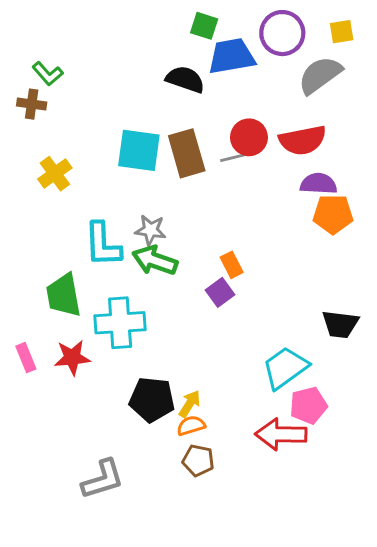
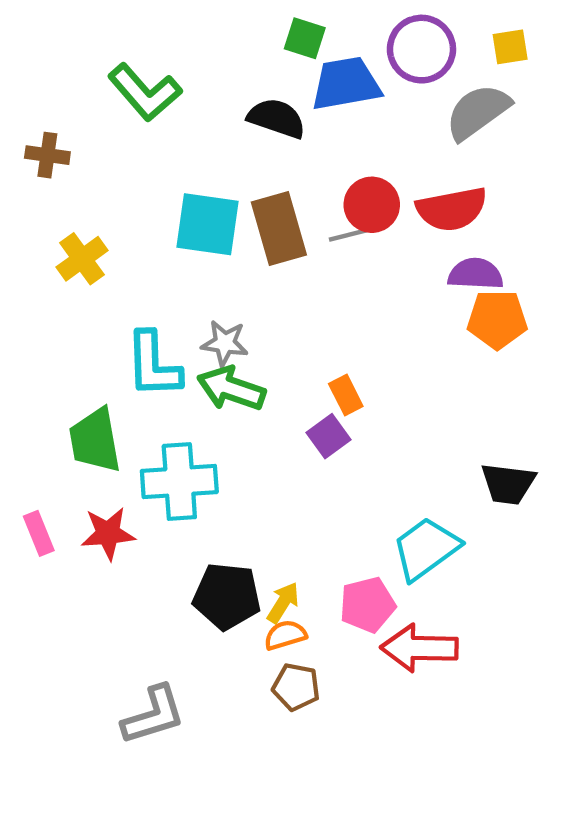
green L-shape: (48, 74) -> (145, 92), moved, size x1.6
pink pentagon: (308, 405) -> (367, 605), moved

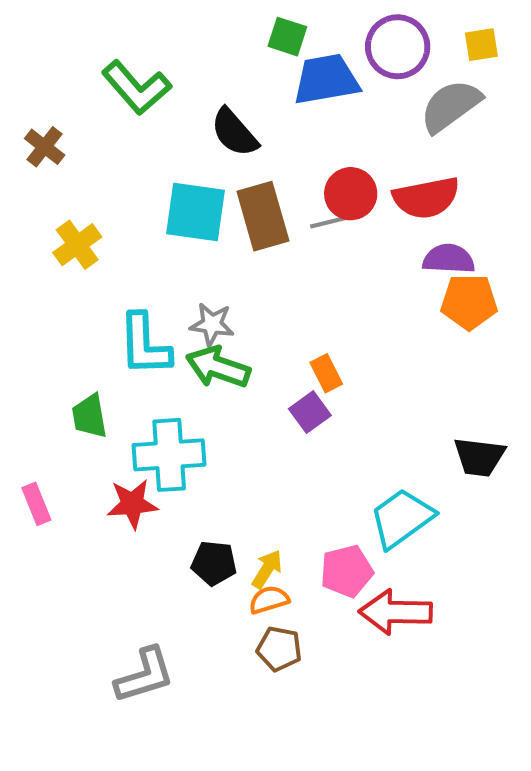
black semicircle: (277, 118) -> (234, 132), moved, turned -150
brown cross: (47, 155) -> (45, 147), turned 30
green trapezoid: (95, 440) -> (89, 416), size x0.7
red star: (108, 533) -> (132, 504), moved
black pentagon: (227, 596) -> (214, 563), size x0.7

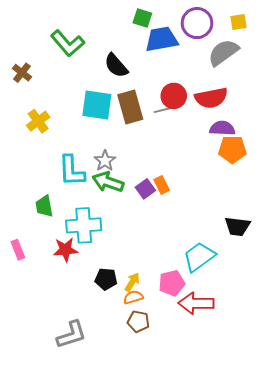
gray star: (212, 324) -> (105, 161), turned 30
purple square: (310, 412) -> (145, 189), moved

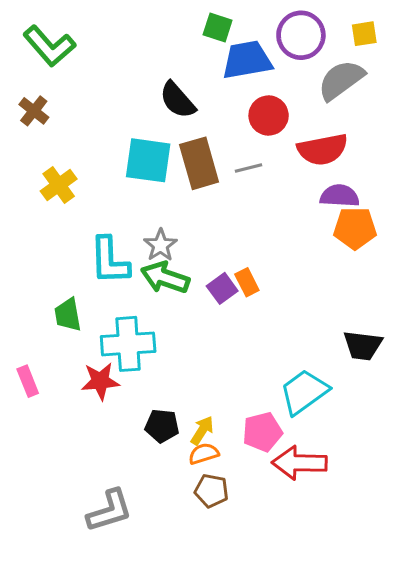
green L-shape: (67, 43) -> (49, 46), moved
red circle: (174, 96) -> (269, 116), moved

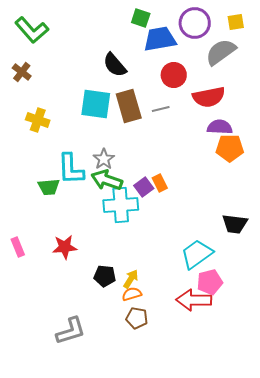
yellow cross: (59, 185) -> (38, 120), turned -35
green trapezoid: (68, 315) -> (49, 187), moved, turned -85
cyan cross: (128, 344) -> (121, 205), moved
pink pentagon: (262, 432) -> (210, 282), moved

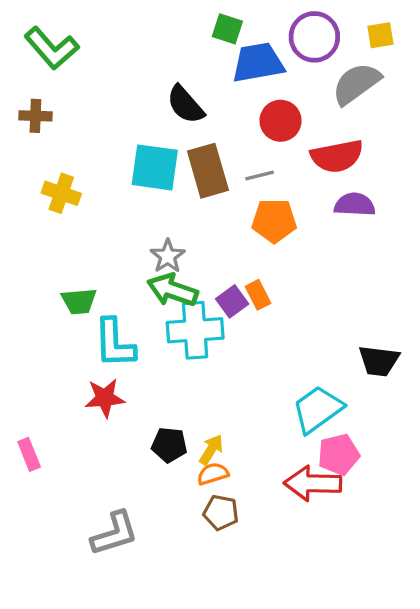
brown cross: (22, 72) -> (35, 116), turned -36
orange pentagon: (230, 148) -> (274, 221), moved
cyan L-shape: (71, 169) -> (114, 343), moved
pink rectangle: (18, 247) -> (29, 454), moved

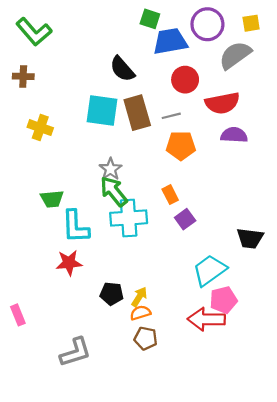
green arrow: (173, 290) -> (114, 191), turned 32
purple square: (232, 301) -> (185, 219), moved
pink rectangle: (29, 454) -> (18, 315), moved

